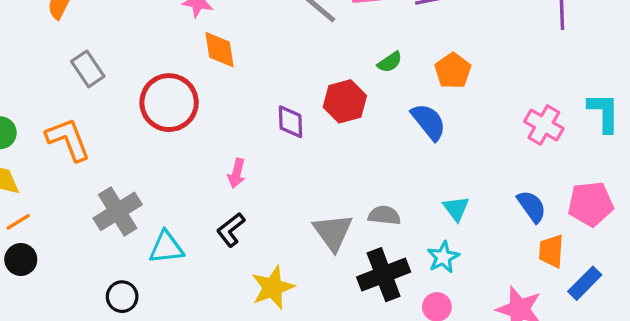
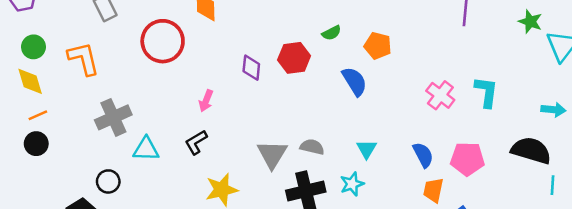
orange pentagon: (453, 71) -> (378, 46), turned -30

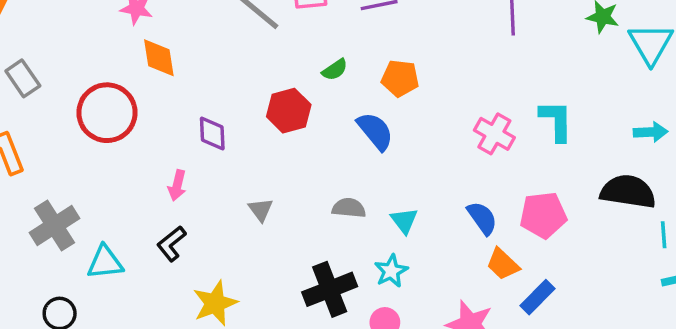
purple diamond: (251, 68) -> (212, 133), moved
gray semicircle: (312, 147) -> (349, 208), moved
gray triangle: (272, 154) -> (261, 210), moved, size x0.6
orange trapezoid: (433, 190) -> (503, 264), turned -50

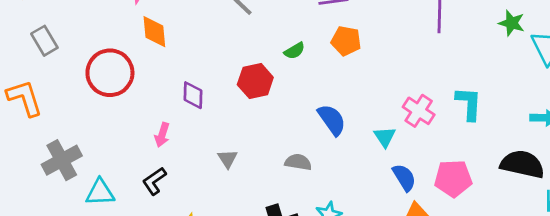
orange pentagon: (400, 78) -> (346, 41), moved
blue semicircle: (375, 131) -> (332, 120), moved
cyan triangle: (404, 221) -> (385, 137), moved

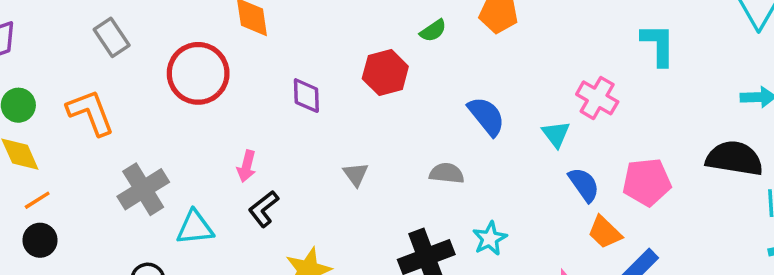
cyan L-shape: (469, 104) -> (658, 45), moved
pink arrow: (162, 135) -> (247, 166), moved

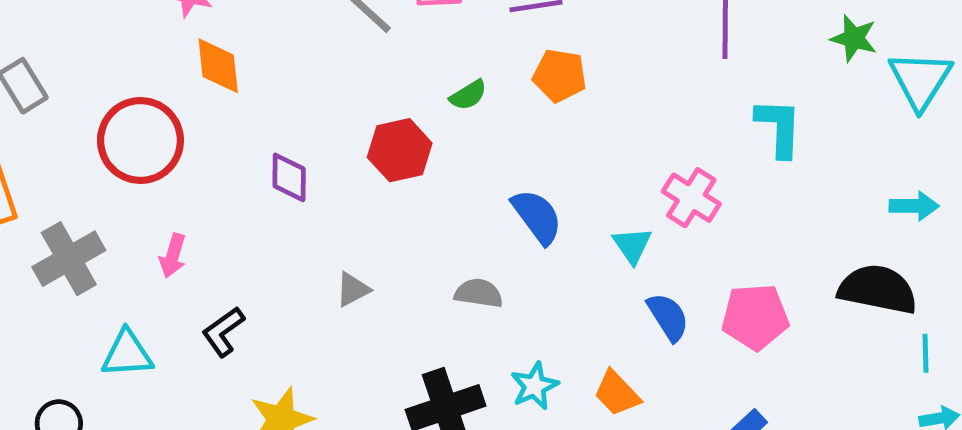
pink arrow: (247, 166) -> (173, 256), moved
gray triangle: (356, 174) -> (353, 289), turned 36
gray cross: (143, 189) -> (69, 259), moved
orange trapezoid: (605, 232) -> (617, 393), moved

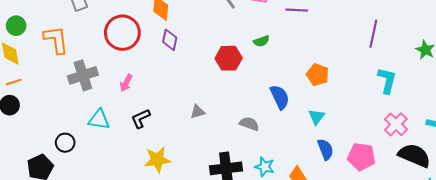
orange pentagon: (560, 76) -> (318, 75), moved
purple diamond: (289, 177) -> (170, 40), moved
pink cross: (691, 198) -> (396, 124), moved
cyan star: (534, 386) -> (265, 167), turned 30

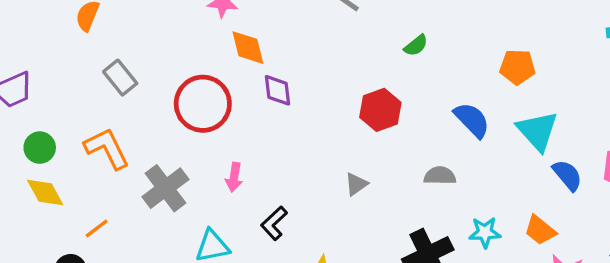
red hexagon: (229, 58) -> (380, 110), moved
orange line: (14, 82) -> (97, 228), moved
cyan triangle: (317, 117) -> (537, 131), size x1.6

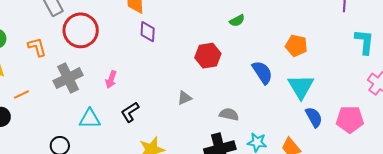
red circle: (203, 104) -> (81, 30), moved
orange L-shape: (107, 148) -> (37, 47), size x0.7
gray semicircle: (440, 176) -> (229, 114), moved

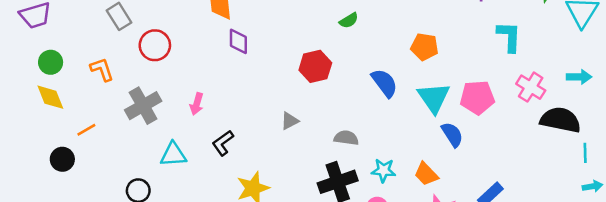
red circle: (81, 30) -> (155, 45), size x0.7
pink pentagon: (350, 119) -> (477, 98), moved

